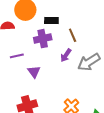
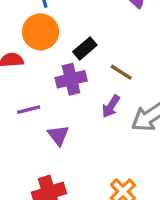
black rectangle: (51, 20) -> (85, 48), turned -40
brown line: (73, 35) -> (121, 72), turned -32

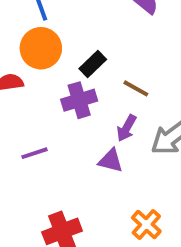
purple line: (29, 110) -> (35, 153), moved
purple triangle: (58, 135) -> (111, 161), moved, turned -35

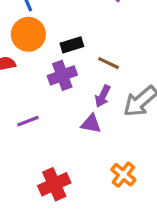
black rectangle: (93, 64) -> (72, 45), turned 30

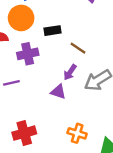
purple cross: (62, 75) -> (28, 54), moved
orange cross: (123, 175) -> (77, 133), turned -30

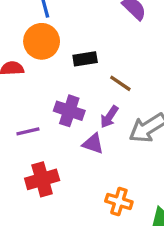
purple cross: (28, 54) -> (69, 111), moved, turned 30
red cross: (24, 133) -> (42, 179), moved

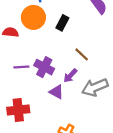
black rectangle: (85, 59) -> (62, 23), moved, turned -63
purple line: (28, 131) -> (21, 67), moved

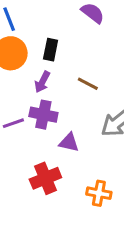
purple arrow: (70, 76) -> (42, 82), moved
red cross: (18, 110) -> (45, 178), moved

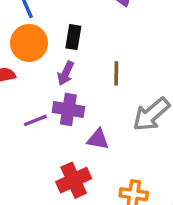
brown line: (88, 84) -> (116, 73), turned 65

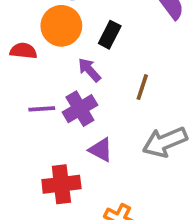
purple arrow: (66, 73) -> (89, 70), turned 95
purple cross: (68, 109) -> (80, 109), turned 32

